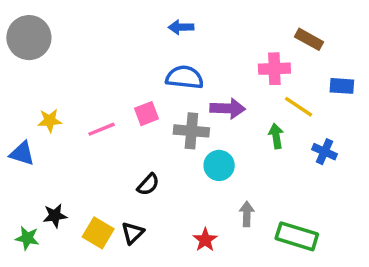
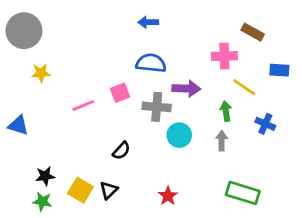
yellow star: (50, 121) -> (41, 73), moved
gray arrow: (247, 214) -> (222, 141), moved
green star: (27, 238) -> (42, 201), moved

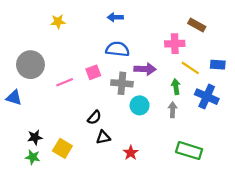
gray circle: (24, 31) -> (30, 65), moved
blue rectangle: (279, 70) -> (218, 65), moved
yellow star: (41, 73) -> (58, 22), moved
blue cross: (265, 124) -> (207, 97), size x1.5
black triangle: (109, 190) -> (103, 137), moved, turned 32

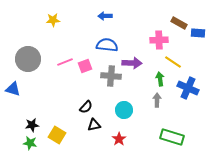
blue rectangle: (218, 65) -> (198, 33), moved
pink line: (65, 82) -> (65, 62), moved
cyan circle: (140, 105) -> (124, 110), moved

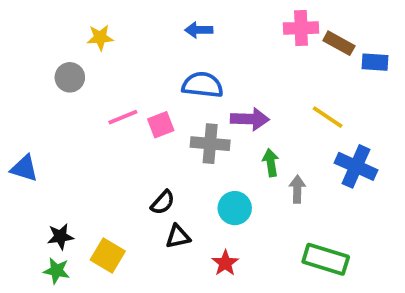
pink cross: (159, 40) -> (301, 28), moved
gray circle: (28, 59) -> (70, 77), moved, size x0.6
green arrow: (160, 79) -> (271, 163), moved

